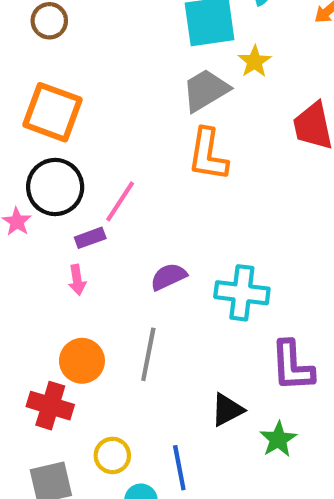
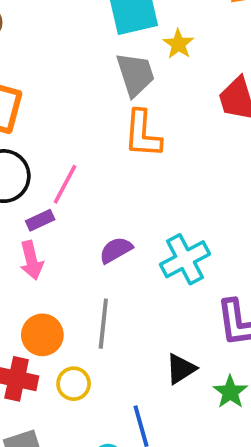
gray trapezoid: (206, 90) -> (135, 74), turned 108
pink arrow: (77, 280) -> (31, 260), size x1.4
cyan cross: (242, 293) -> (185, 259), turned -30
yellow circle: (112, 455) -> (74, 384), moved

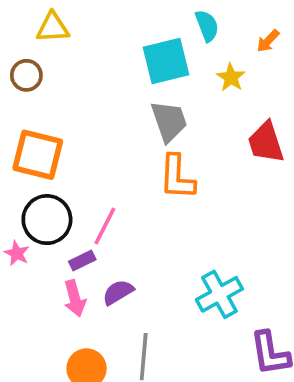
yellow star: (178, 44) -> (231, 77), moved
purple semicircle: (116, 250) -> (118, 292), moved

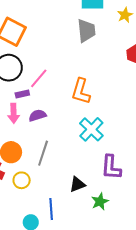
orange L-shape: (177, 177) -> (81, 91), moved
cyan cross: (219, 294) -> (91, 129), turned -30

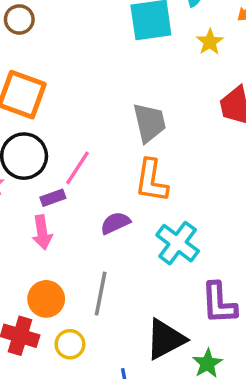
gray trapezoid: (86, 31) -> (149, 123), moved
purple semicircle: (37, 115) -> (115, 223), moved
black triangle: (77, 184) -> (166, 339), size x1.5

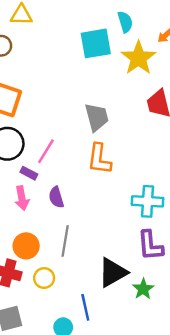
yellow star: (210, 42) -> (138, 58), size x1.8
purple rectangle: (53, 198) -> (29, 173), turned 49
purple semicircle: (115, 223) -> (56, 197), moved, turned -80
cyan cross: (178, 243) -> (148, 201), moved, turned -32

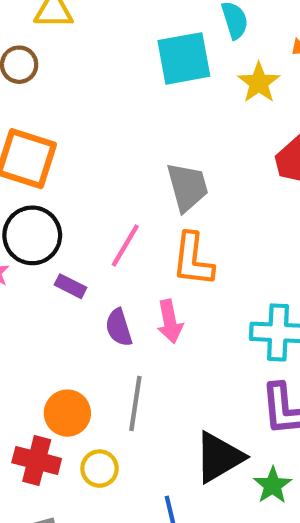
yellow star: (138, 58) -> (259, 83), size x0.7
pink line: (46, 151) -> (125, 245), moved
pink arrow: (22, 198) -> (170, 321), moved

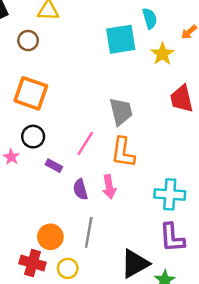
black circle: (32, 235) -> (33, 137), size x0.7

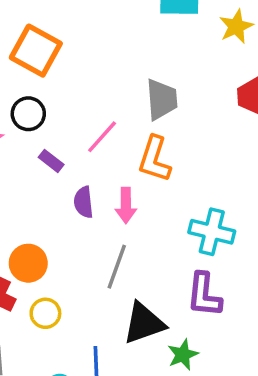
gray line: (89, 232) -> (117, 267), moved

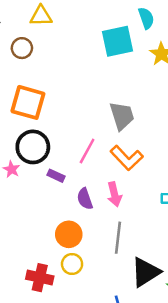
black circle: (28, 114) -> (33, 147), size x1.4
orange L-shape: (155, 159) -> (127, 158), turned -48
orange circle: (28, 263) -> (69, 234), moved
yellow circle: (45, 313) -> (72, 264), moved

